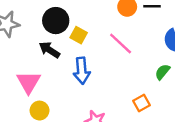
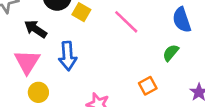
black arrow: (49, 50) -> (36, 29), moved
blue arrow: (82, 71) -> (68, 56), moved

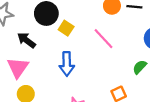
blue arrow: (68, 56) -> (67, 64), moved

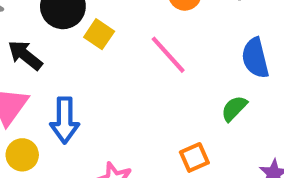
blue arrow: (67, 64) -> (65, 120), moved

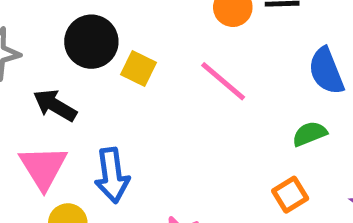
green semicircle: (234, 108) -> (310, 134), turned 32
orange square: (194, 157) -> (290, 195), moved

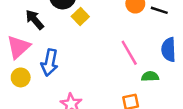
pink line: (223, 81) -> (129, 53), moved

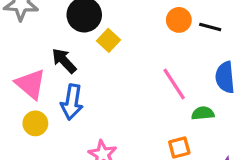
black arrow: (35, 20) -> (64, 61), moved
pink triangle: (18, 47) -> (31, 84), turned -35

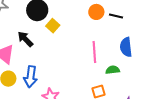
pink line: (174, 84) -> (94, 52), turned 30
blue arrow: (72, 102) -> (31, 77), moved

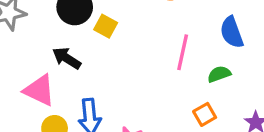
pink line: (94, 52) -> (183, 52), turned 30

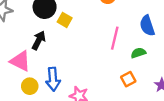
black arrow: (67, 58) -> (39, 40), turned 84

